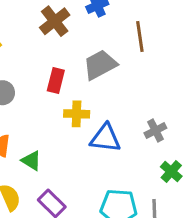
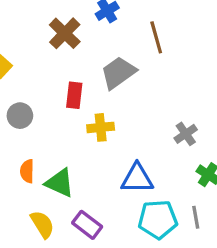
blue triangle: (105, 138) -> (137, 178), moved
green triangle: (31, 161) -> (60, 183), size x1.4

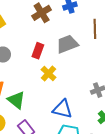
yellow cross: (101, 127) -> (49, 74), turned 35

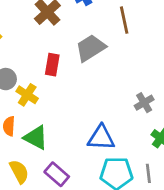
yellow cross: (49, 74) -> (27, 95), moved

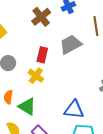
yellow cross: (27, 95) -> (36, 76), moved

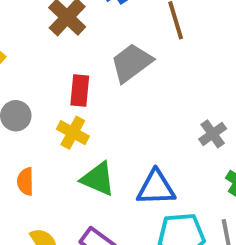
green triangle: (27, 107) -> (98, 179), moved

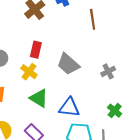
gray trapezoid: (131, 63) -> (68, 64), moved, turned -110
gray cross: (213, 134) -> (108, 71), moved

